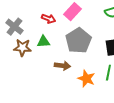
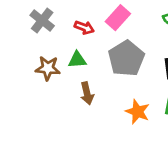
gray cross: (14, 27) -> (42, 20), moved
brown arrow: (62, 66) -> (87, 93), moved, turned 70

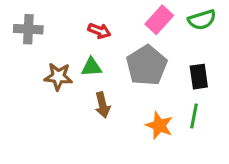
pink rectangle: (118, 18) -> (159, 20), moved
gray cross: (42, 20) -> (28, 29), moved, turned -35

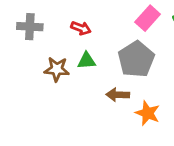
red arrow: (99, 31) -> (81, 28), moved
brown arrow: (102, 105) -> (118, 95), moved, turned 105

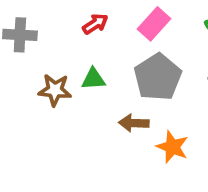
pink rectangle: (148, 18) -> (154, 24), moved
red arrow: (81, 28) -> (95, 24), moved, turned -54

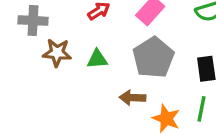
brown star: (55, 90) -> (57, 53), moved

